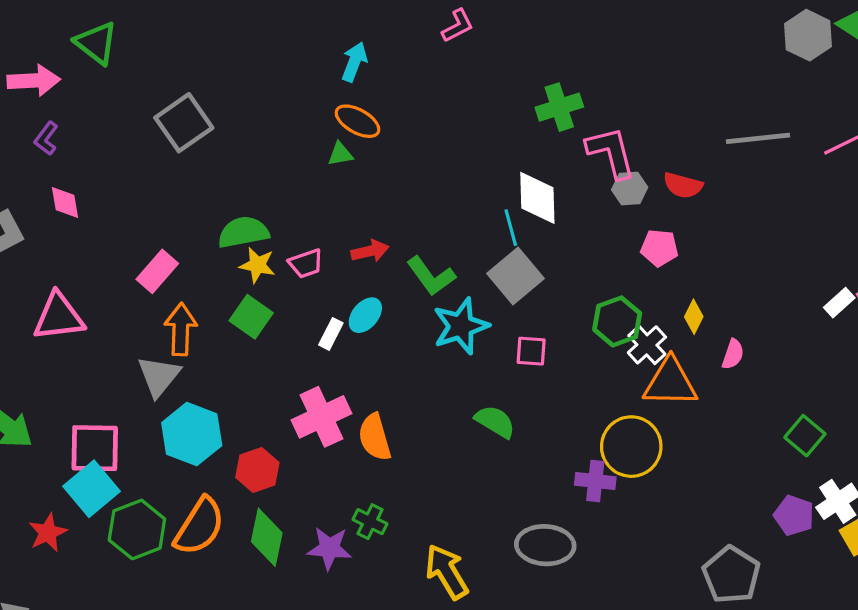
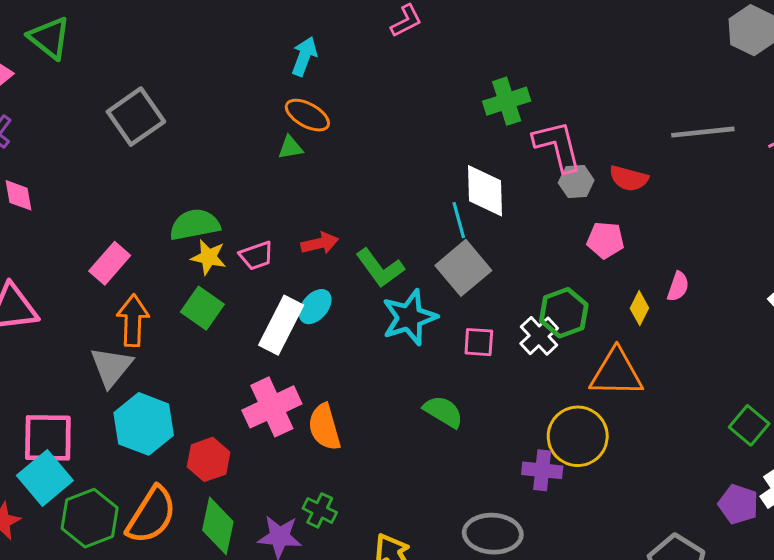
white rectangle: (331, 334) -> (281, 325), size x1.8
white cross: (647, 345) -> (539, 336), moved
pink semicircle: (733, 354) -> (678, 286), moved

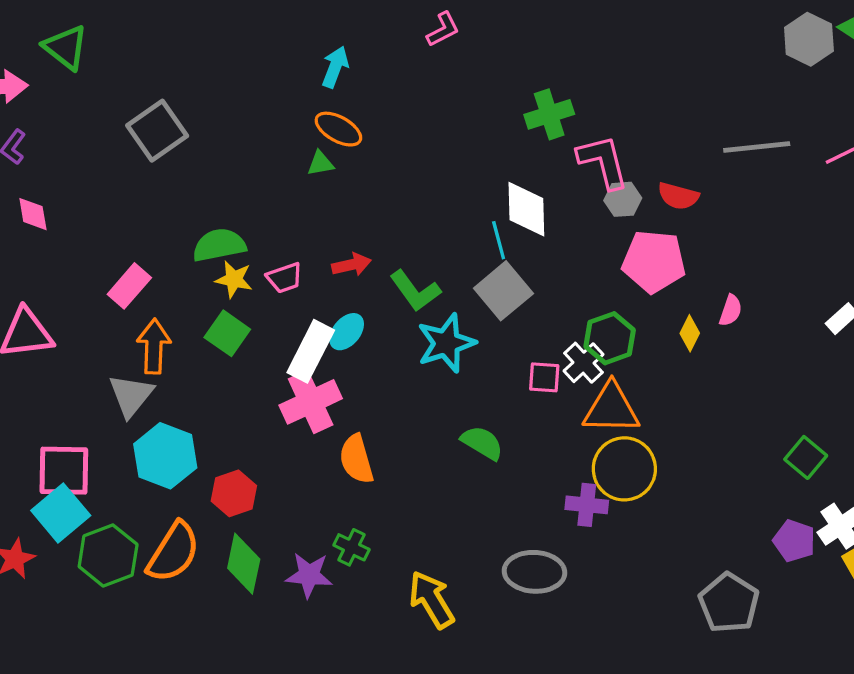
pink pentagon: (605, 240) -> (654, 261), size x1.6
pink square: (479, 342) -> (544, 377), moved
orange triangle: (616, 373) -> (611, 408), moved
pink cross: (272, 407) -> (311, 402), moved

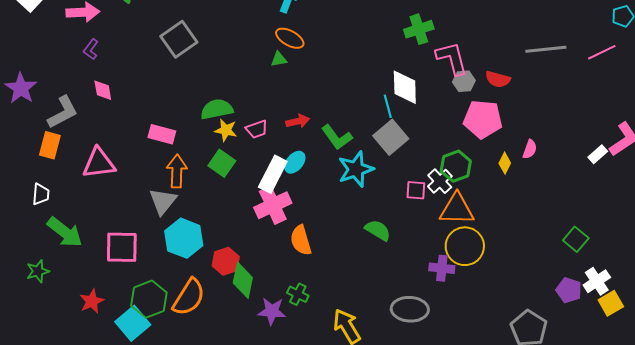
pink rectangle: (129, 286) -> (162, 134), turned 64
cyan square: (61, 513) -> (133, 323), moved
green diamond: (244, 564) -> (243, 280), moved

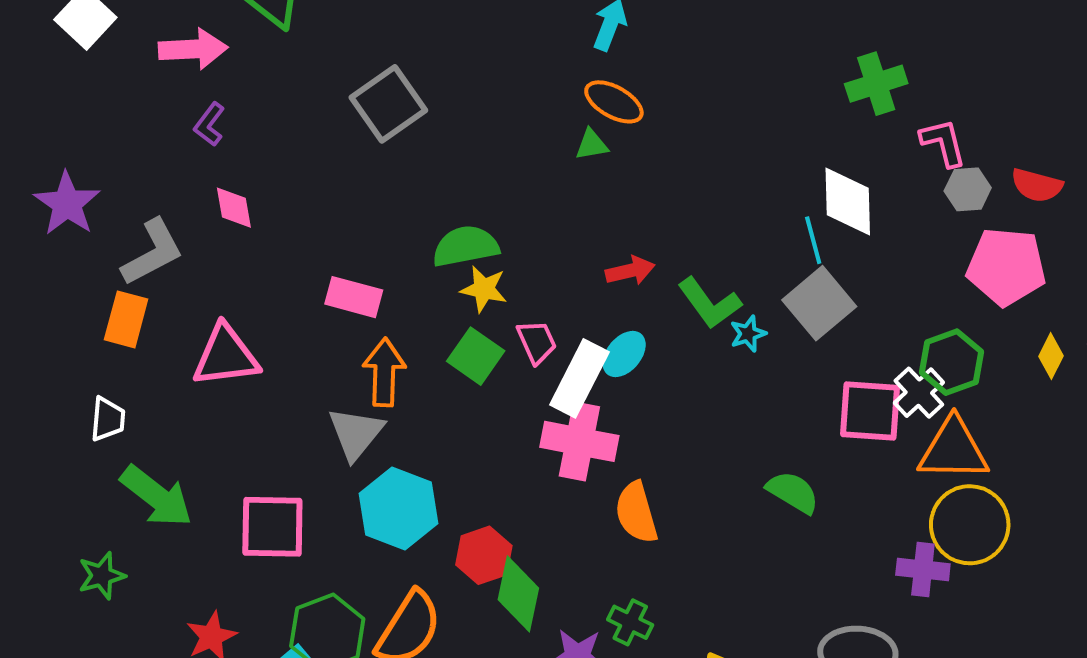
pink L-shape: (452, 58) -> (943, 143), size x0.7
pink trapezoid: (257, 129) -> (537, 342), moved, turned -95
cyan star: (356, 169) -> (748, 334), moved, size x0.5
pink square: (416, 190) -> (870, 411), size x1.6
pink cross: (273, 205) -> (579, 441), turned 36

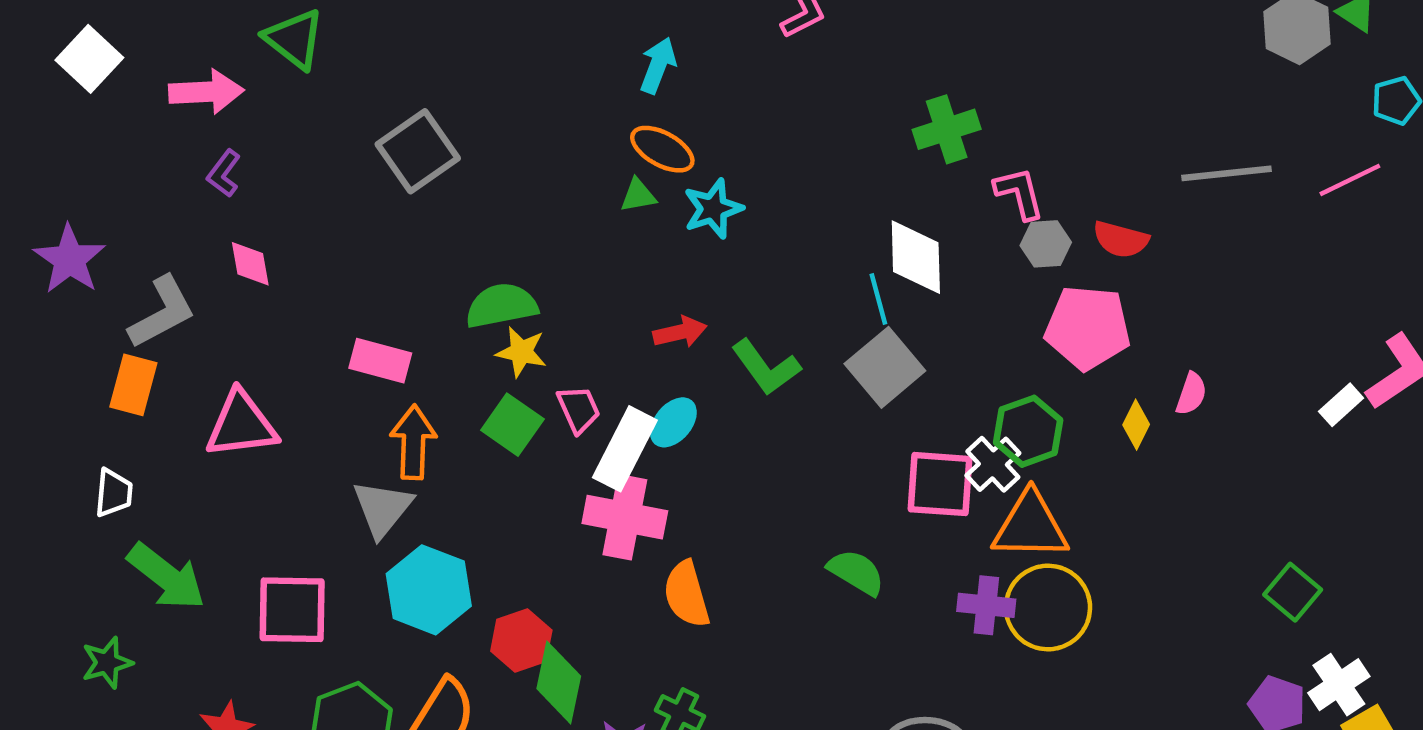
cyan star: (748, 334) -> (713, 209), moved, size x1.5
purple cross: (923, 569) -> (986, 605), moved

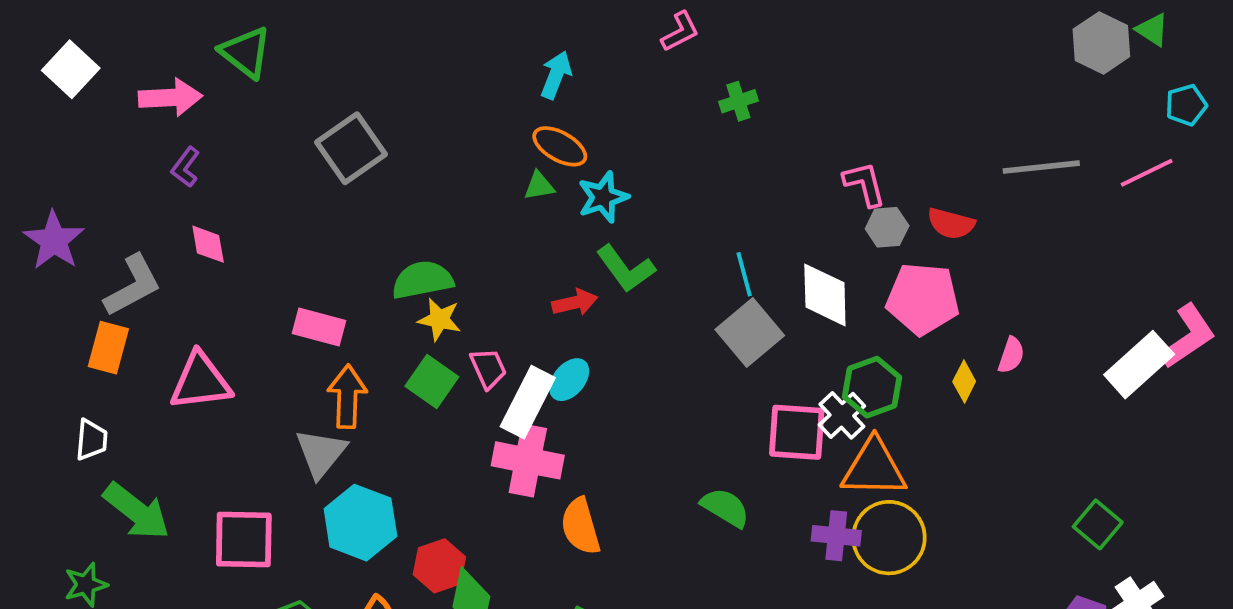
green cross: (947, 129) -> (738, 101), moved, size x0.7
white diamond: (916, 257) -> (825, 295), moved
green L-shape: (766, 367) -> (626, 269), moved
white rectangle: (1341, 405) -> (1139, 365), size x1.8

